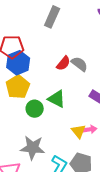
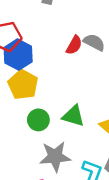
green triangle: (57, 99) -> (73, 116), moved
green circle: (35, 109) -> (38, 120), moved

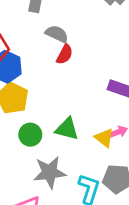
gray semicircle: (94, 42) -> (57, 34), moved

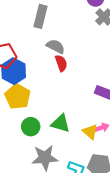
red semicircle: (65, 54) -> (61, 63), turned -49

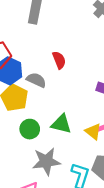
gray semicircle: (56, 46) -> (36, 80), moved

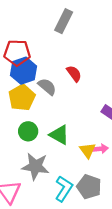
red semicircle: (59, 60) -> (74, 74), turned -30

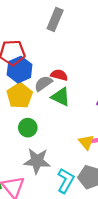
red semicircle: (74, 74) -> (59, 75), moved, turned -35
gray semicircle: (47, 87) -> (43, 83), turned -72
green triangle: (59, 135) -> (61, 97), moved

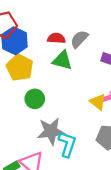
gray semicircle: (43, 83) -> (79, 39), moved
cyan L-shape: (66, 181) -> (67, 144), moved

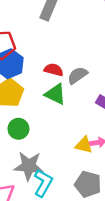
yellow triangle: (98, 102) -> (84, 145), turned -36

